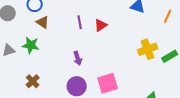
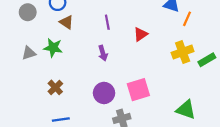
orange line: (168, 16) -> (187, 19), moved
red triangle: (101, 25) -> (141, 34), moved
purple arrow: (78, 58) -> (103, 53), moved

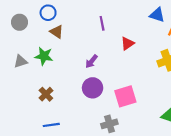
purple line: (107, 22) -> (102, 23), moved
purple arrow: (103, 53) -> (91, 61), turned 56
purple circle: (104, 93) -> (93, 88), moved

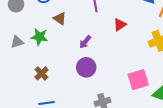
brown triangle: (57, 32) -> (60, 19), moved
pink square: (125, 96) -> (138, 80), moved

